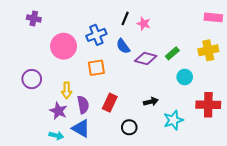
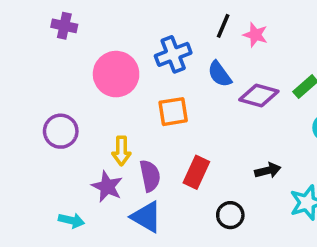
cyan arrow: (56, 135) -> (71, 220), moved

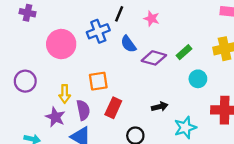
black line: (223, 26) -> (119, 14), moved
orange square: (173, 112) -> (98, 81), moved

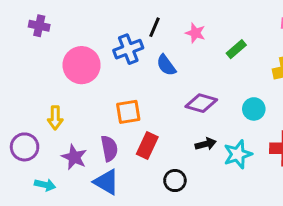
green rectangle: (184, 52) -> (236, 49), moved
purple diamond: (154, 58) -> (201, 103), moved
purple circle: (25, 81) -> (25, 147), moved
yellow arrow: (65, 94) -> (55, 118), moved
cyan star: (185, 127) -> (238, 154), moved

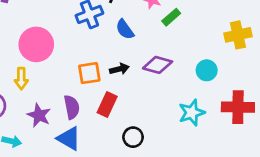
green rectangle: (236, 49) -> (171, 17), moved
pink circle: (82, 65) -> (36, 44), moved
black arrow: (206, 144) -> (119, 69), moved

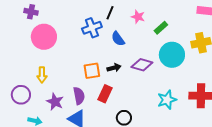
green rectangle: (171, 17) -> (161, 28), moved
pink circle: (36, 44) -> (44, 37), moved
cyan circle: (207, 70) -> (172, 55), moved, size x1.6

